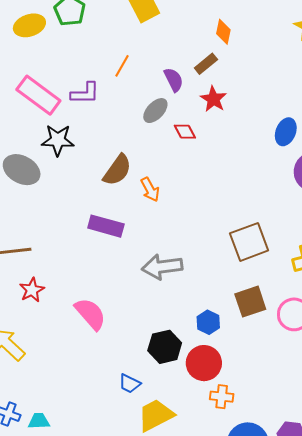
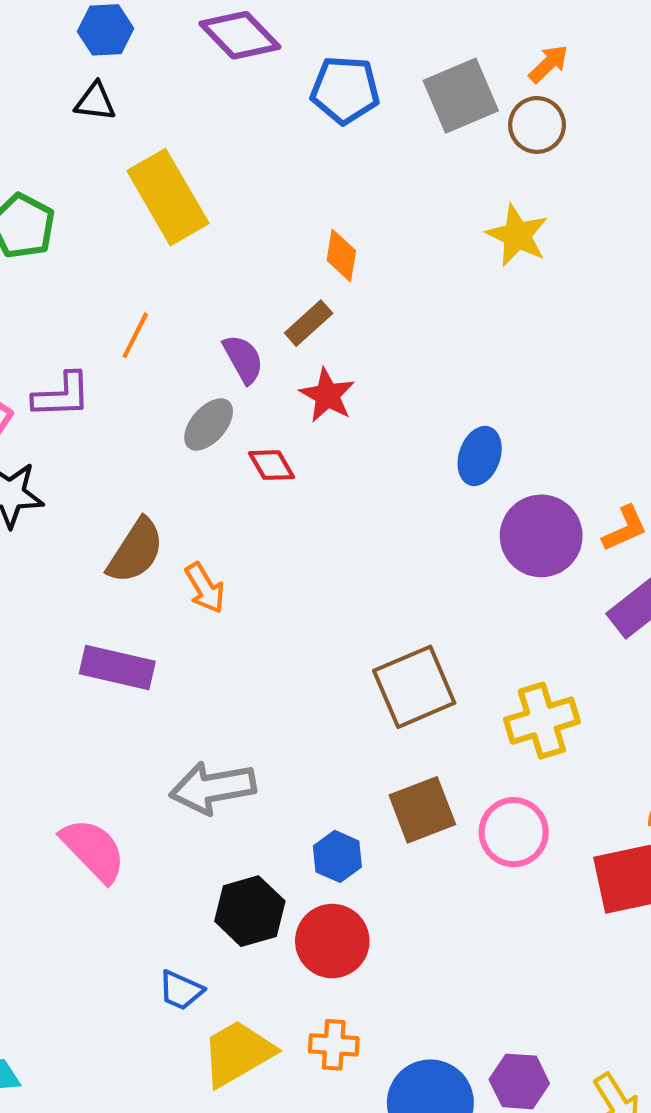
gray arrow: (162, 267) -> (213, 788), moved
orange cross: (222, 397) -> (334, 1045), moved

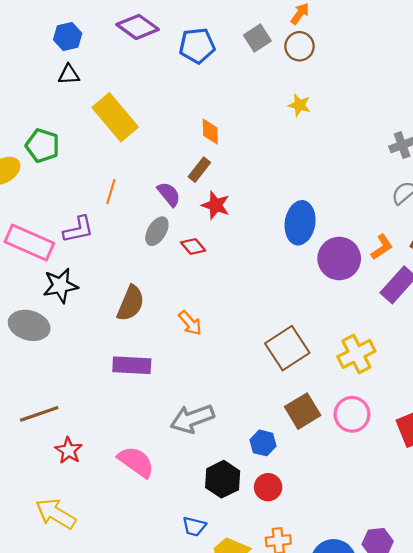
gray square: (461, 96) -> (257, 38), size x0.7
yellow star: (517, 235) -> (299, 105), size x0.7
blue ellipse: (480, 456) -> (300, 223), size x1.4
orange arrow: (205, 588) -> (190, 323), moved
red circle: (332, 941) -> (268, 487), size x0.7

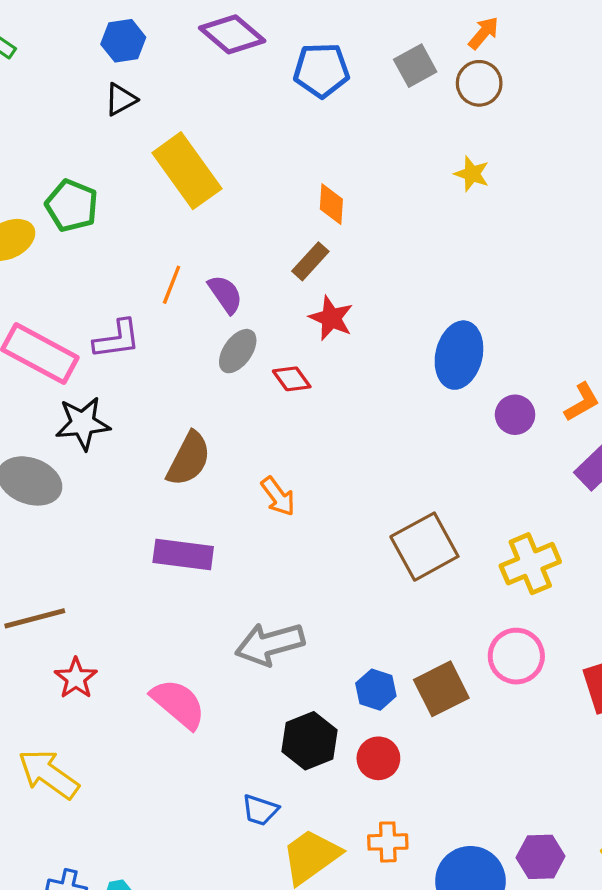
black triangle: (69, 74) -> (121, 99), turned -30
purple semicircle: (169, 194) -> (225, 294), moved
purple circle: (339, 259) -> (515, 415), size x0.6
brown square: (303, 411) -> (441, 689), moved

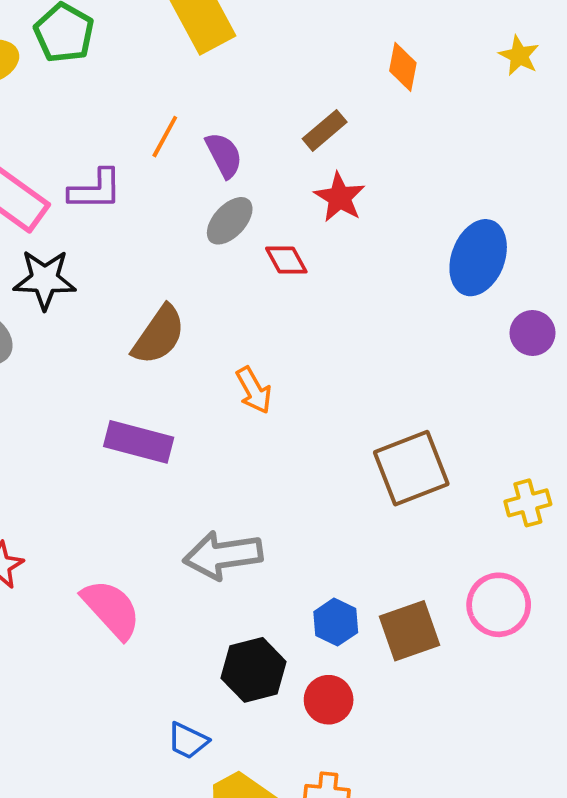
orange diamond: (331, 204) -> (403, 67), moved
yellow cross: (530, 564) -> (528, 503), size x0.7

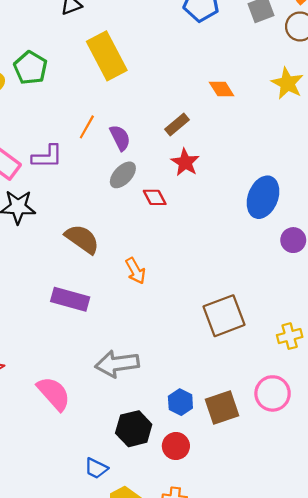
yellow star: (519, 56) -> (287, 83), size x1.4
orange diamond: (403, 67) -> (222, 89), turned -44
brown semicircle: (159, 335) -> (82, 239), turned -90

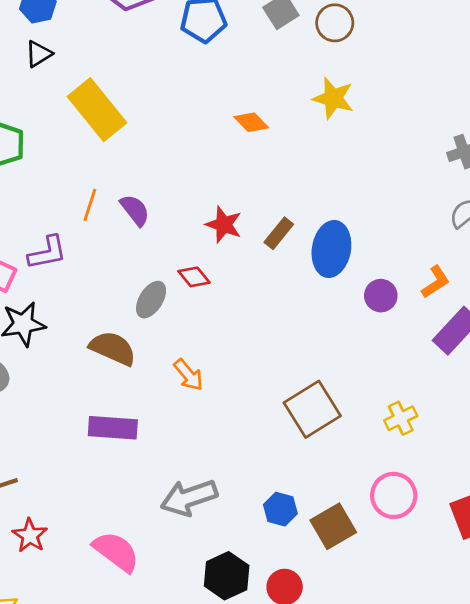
brown rectangle: (177, 124) -> (279, 233), moved
gray ellipse: (123, 175) -> (151, 300), moved
blue hexagon: (180, 402) -> (280, 509), moved

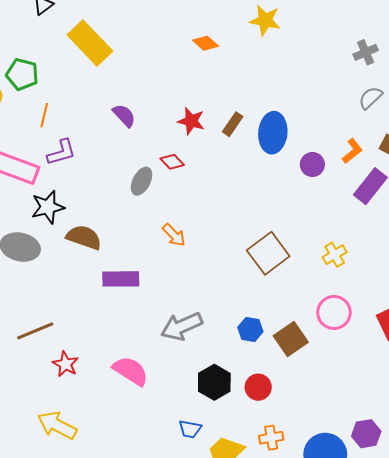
orange line: (90, 205) -> (44, 115), moved
brown semicircle: (113, 348) -> (84, 237), moved

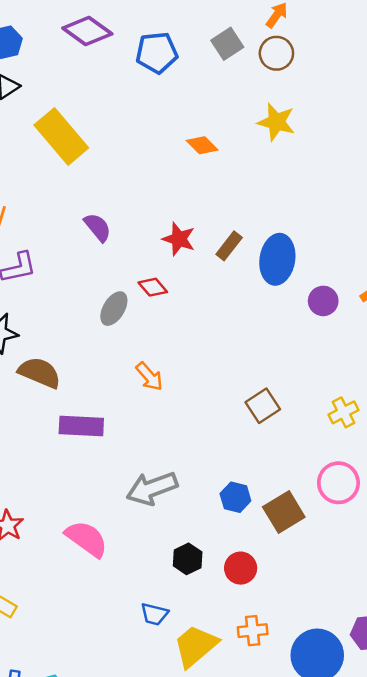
brown square: (268, 253) -> (263, 406), size x0.7
black hexagon: (214, 382) -> (188, 559), size x0.7

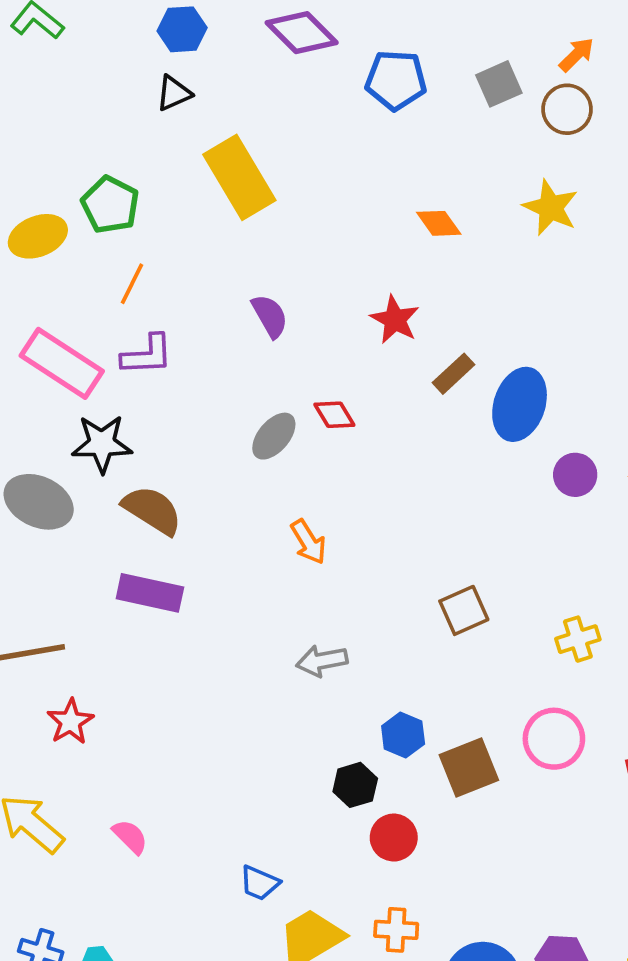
red star: (179, 239) -> (395, 320), moved
purple rectangle: (81, 426) -> (150, 593), moved
gray arrow: (152, 488) -> (322, 661), moved, size x0.7
pink semicircle: (86, 539) -> (130, 837), moved, size x0.6
black hexagon: (188, 559) -> (355, 785), moved

